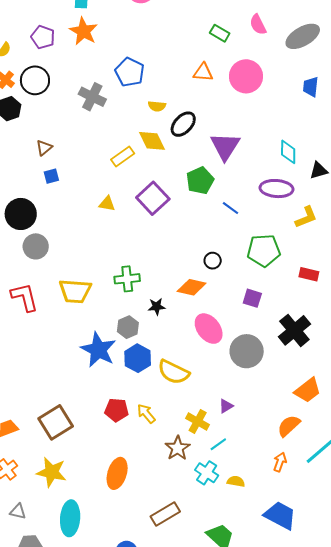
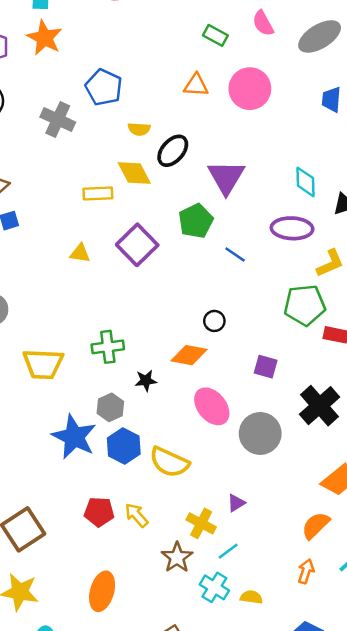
yellow rectangle: (123, 157) -> (98, 194), turned 35
green pentagon: (264, 250) -> (305, 305), moved

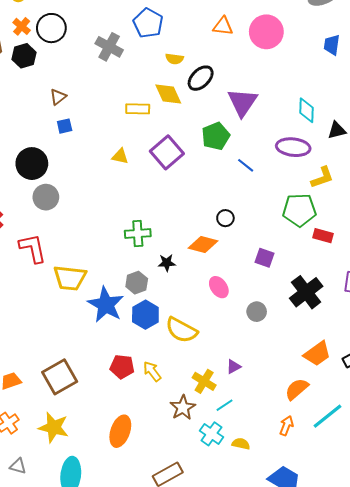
yellow trapezoid: (43, 364) -> (70, 278), moved
pink ellipse: (212, 406) -> (219, 287), size x0.7
gray circle: (260, 433) -> (257, 312), size x0.6

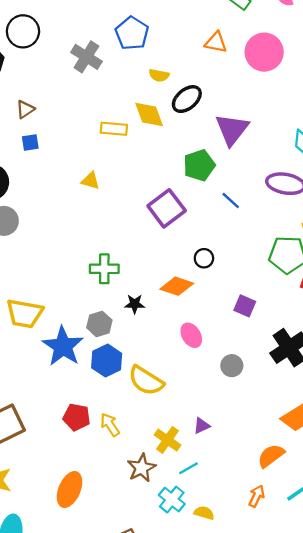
purple square: (167, 152) -> (167, 208), moved

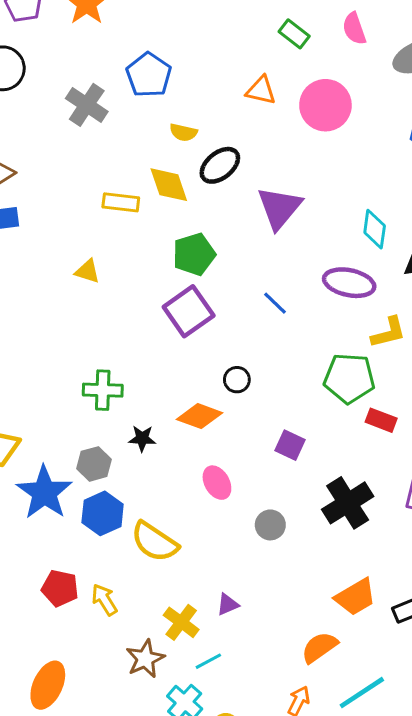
green pentagon: (199, 165) -> (194, 254), moved

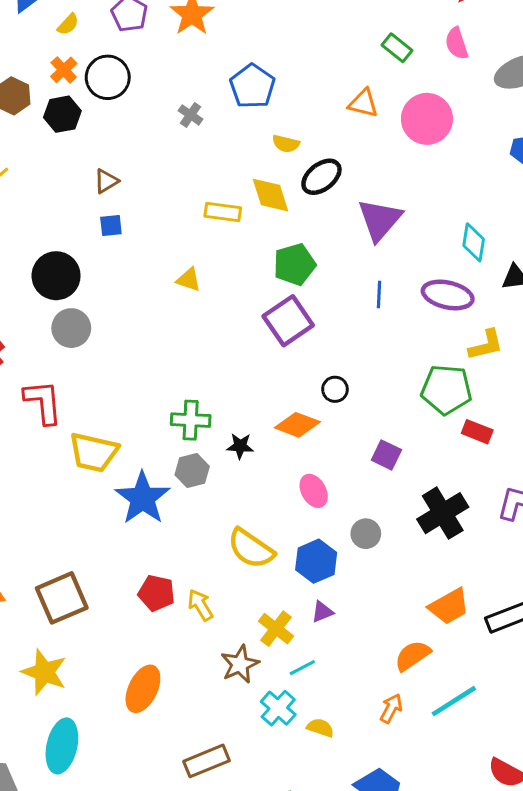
gray cross: (87, 105) -> (191, 115), size x0.6
blue line: (275, 303) -> (379, 294), moved, turned 48
green cross: (103, 390) -> (191, 420), moved
blue hexagon: (103, 513) -> (316, 561), moved

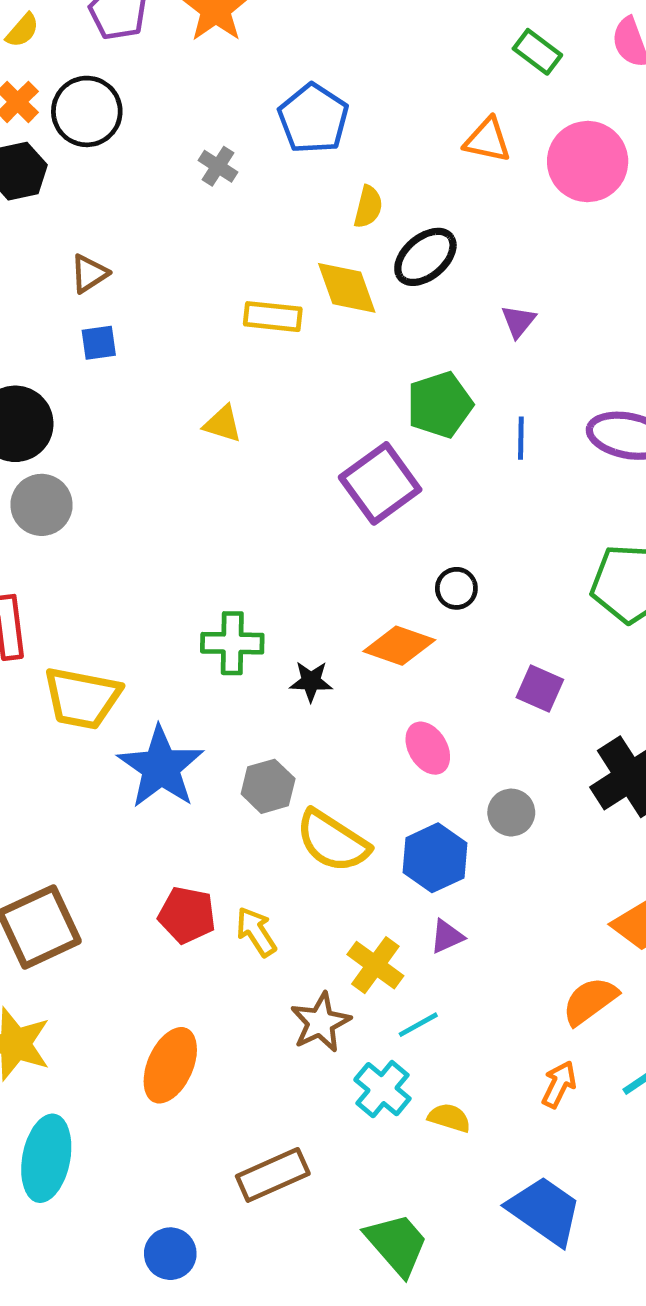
yellow semicircle: (286, 144) -> (368, 207), turned -88
purple triangle: (380, 220) -> (518, 321), size x0.5
green pentagon: (294, 264) -> (440, 405), moved
gray hexagon: (192, 471) -> (268, 786), moved

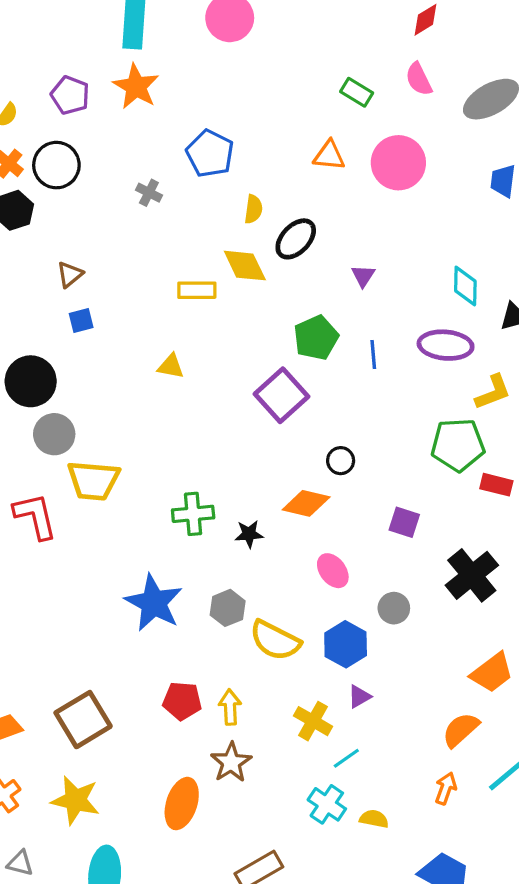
yellow trapezoid: (82, 698) -> (93, 481), moved
yellow arrow: (256, 932) -> (230, 707), turned 36
brown star: (320, 1022) -> (231, 762), moved

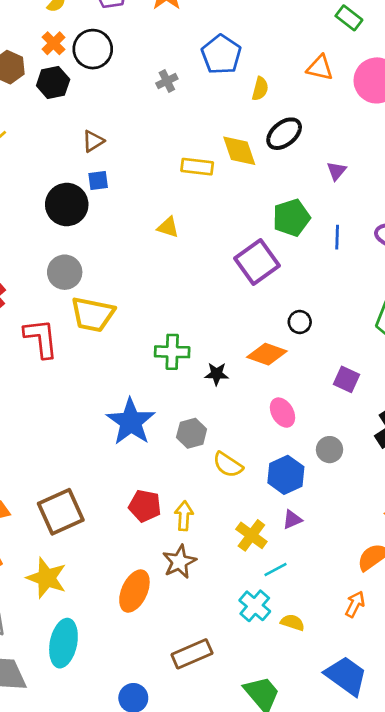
gray cross: (149, 193) -> (167, 81), turned 30
yellow semicircle: (253, 209) -> (260, 89), moved
black circle: (31, 381) -> (67, 204), moved
yellow semicircle: (275, 640) -> (228, 465), size x0.7

